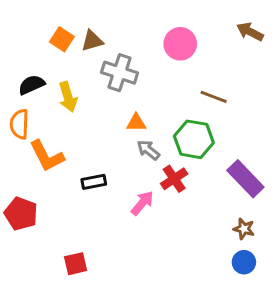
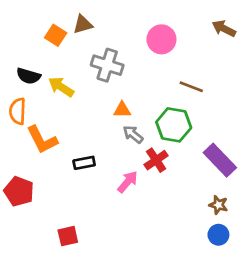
brown triangle: (92, 41) -> (83, 24), moved
black semicircle: (32, 85) -> (28, 76), turned -140
yellow arrow: (68, 97) -> (61, 87), turned 140

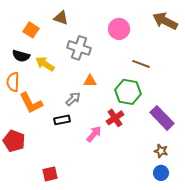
brown triangle: (83, 24) -> (61, 18), turned 35
brown arrow: (224, 28) -> (165, 21), size x1.4
orange square: (56, 35) -> (31, 30), moved
gray arrow: (133, 134) -> (73, 99), moved, turned 98

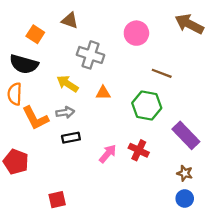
black semicircle: (21, 56) -> (24, 64), size x1.4
yellow arrow: (45, 64) -> (68, 84), moved
gray arrow: (73, 99) -> (65, 112), moved, turned 35
red cross: (115, 118) -> (139, 150), moved, turned -30

